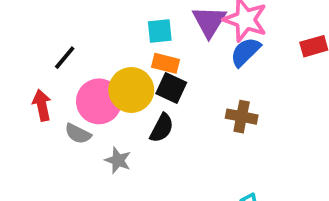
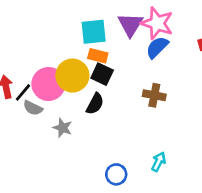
cyan square: (160, 31) -> (94, 32), size x1.4
black line: (65, 58) -> (23, 92), moved

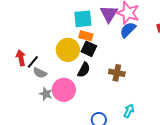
pink circle: (48, 84) -> (64, 90), moved
brown cross: (154, 95) -> (117, 73), moved
gray star: (63, 128) -> (46, 94), moved

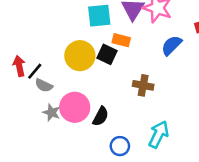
blue semicircle: (128, 30) -> (172, 45), moved
orange rectangle: (86, 36) -> (121, 40), moved
black semicircle: (84, 70) -> (101, 116), moved
cyan arrow: (129, 111) -> (159, 134), size x1.5

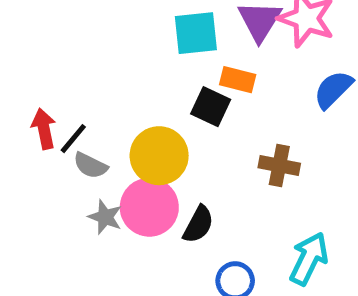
yellow circle: (80, 56) -> (159, 156), moved

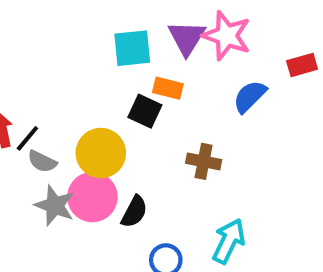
gray star: (105, 217) -> (55, 205), size x1.4

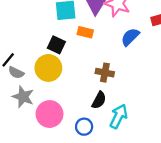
black square: (145, 111) -> (56, 45), moved
pink circle: (92, 197) -> (50, 114), moved
black semicircle: (134, 212) -> (99, 100), moved

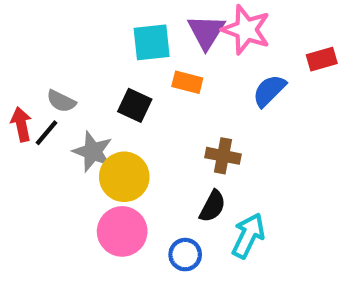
yellow circle: (48, 68) -> (124, 177), moved
gray semicircle: (16, 73) -> (61, 101), moved
gray star: (23, 97) -> (93, 152), moved

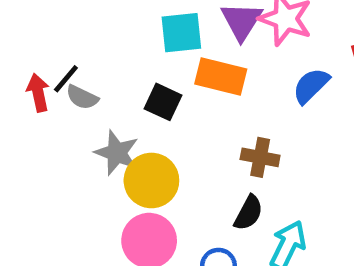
orange rectangle: (187, 82) -> (221, 76), size x1.5
red arrow: (21, 124) -> (38, 93), moved
black line: (46, 133) -> (66, 79), moved

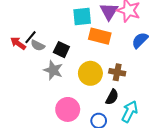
red arrow: (38, 93) -> (18, 43), turned -42
black square: (163, 102) -> (61, 50), moved
yellow circle: (151, 180) -> (90, 73), moved

